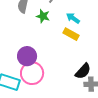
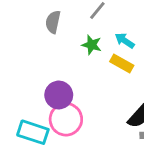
green star: (43, 16) -> (92, 45), moved

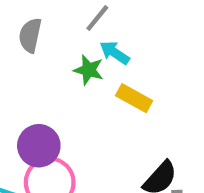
cyan arrow: (125, 41) -> (115, 53), moved

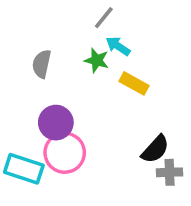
gray semicircle: (30, 35) -> (42, 64), moved

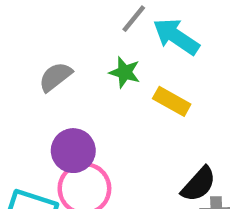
cyan arrow: (118, 46) -> (176, 37), moved, size x1.5
gray semicircle: (42, 64) -> (55, 77), turned 40

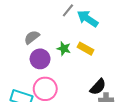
green star: (125, 72) -> (64, 49), moved
purple circle: (73, 151) -> (40, 59), moved

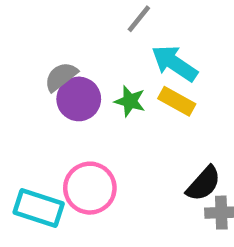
cyan arrow: (88, 19) -> (175, 63), moved
purple circle: (40, 59) -> (79, 99), moved

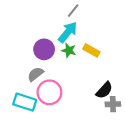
cyan arrow: (175, 63) -> (68, 32), moved, turned 95
gray semicircle: (61, 77) -> (35, 74), moved

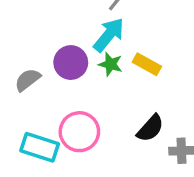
gray semicircle: (35, 74) -> (28, 80), moved
black semicircle: (104, 90) -> (150, 128), moved

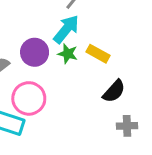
black semicircle: (150, 128) -> (114, 91), moved
pink circle: (79, 132) -> (29, 98), moved

